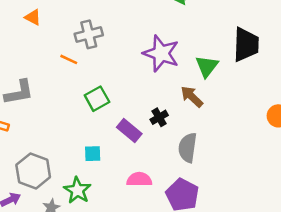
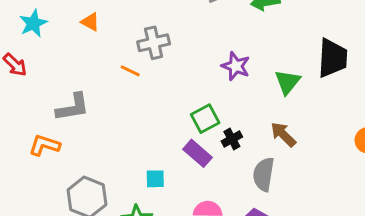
purple star: (161, 53) -> (236, 66), size x0.7
brown arrow: (192, 97) -> (283, 134), moved
green square: (97, 99) -> (205, 119), moved

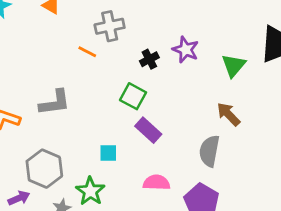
gray L-shape: (73, 107) -> (55, 103), moved
green square: (205, 119) -> (133, 96), moved, turned -35
black cross: (232, 139) -> (149, 59), moved

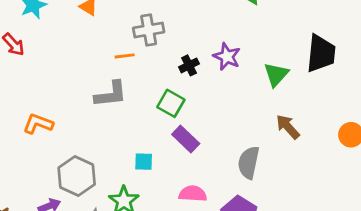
orange line: (87, 52) -> (125, 56), turned -36
gray L-shape: (55, 103) -> (111, 94), moved
brown arrow: (228, 114) -> (288, 127), moved

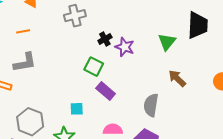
orange line: (125, 56) -> (23, 31), moved
purple star: (227, 57) -> (125, 47), moved
gray L-shape: (111, 94) -> (25, 62), moved

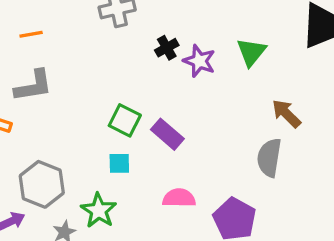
green triangle: (167, 42) -> (251, 52), moved
green square: (94, 67) -> (125, 120), moved
gray semicircle: (151, 105) -> (269, 158), moved

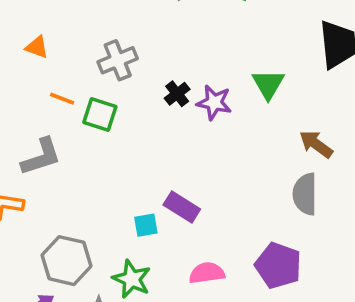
orange line: (31, 34) -> (62, 99), moved, turned 40
green square: (125, 120) -> (100, 114), moved
purple rectangle: (167, 134) -> (182, 207), moved
pink semicircle: (179, 198) -> (207, 273), moved

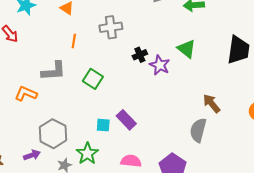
green triangle: (268, 84) -> (186, 49), moved, turned -36
orange line: (62, 99) -> (74, 41), turned 64
green square: (100, 114) -> (93, 79), moved

